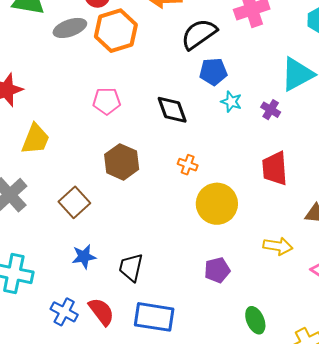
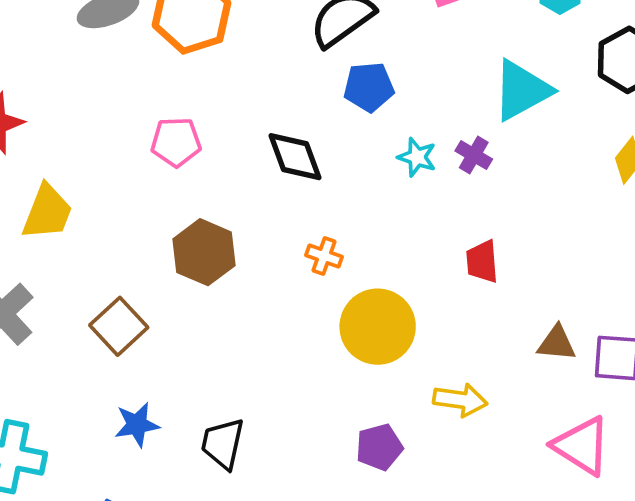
cyan star: (231, 102) -> (417, 157), moved
red trapezoid: (275, 168) -> (482, 262), size x0.7
yellow arrow: (278, 246) -> (460, 400), moved

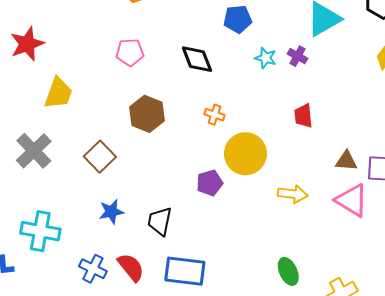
pink triangle: (582, 446) -> (352, 200), moved
purple pentagon: (379, 447) -> (210, 183), moved

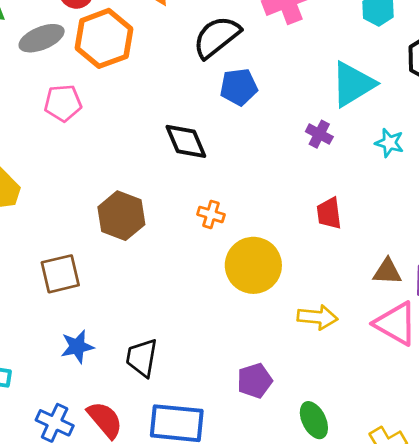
pink pentagon: (130, 52) -> (63, 103), moved
cyan star: (266, 58) -> (389, 143), moved
brown square: (100, 157) -> (60, 274), turned 32
purple pentagon: (210, 183) -> (255, 381), moved

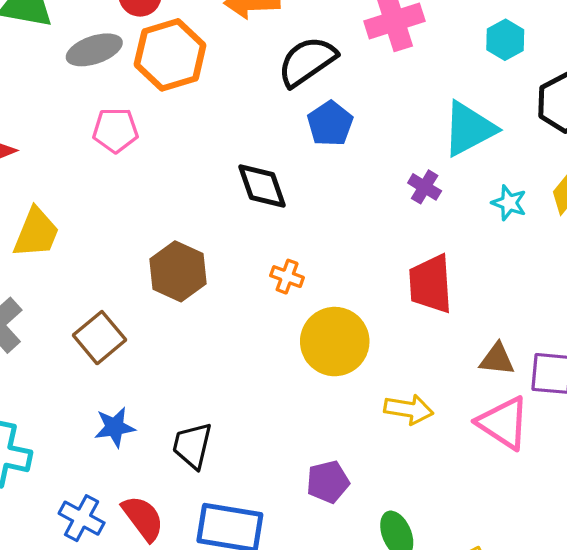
blue pentagon: (239, 87) -> (330, 124), turned -30
red trapezoid: (329, 213) -> (431, 284), size x1.5
brown square: (60, 274) -> (100, 338), turned -30

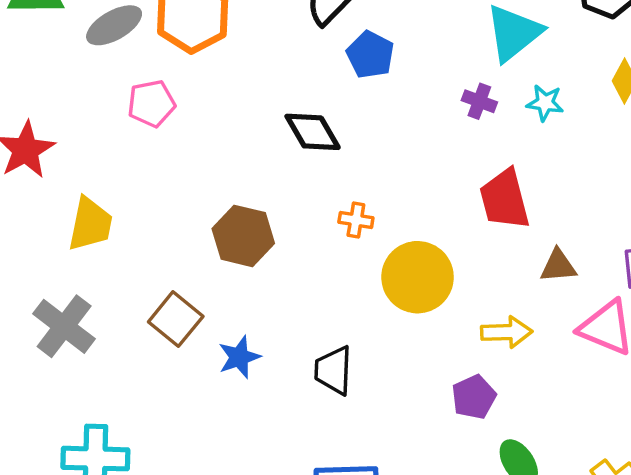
cyan star: (509, 203) -> (545, 103), moved
brown triangle: (497, 359) -> (558, 266), moved
blue star: (115, 427) -> (239, 357), moved
black trapezoid: (192, 446) -> (333, 370), moved
purple pentagon: (328, 482) -> (474, 397), moved

